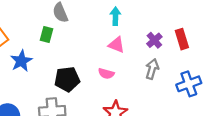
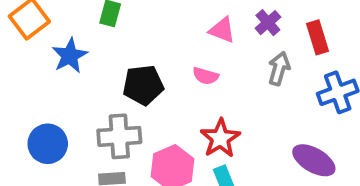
red rectangle: (182, 39) -> (318, 37), moved
purple cross: (154, 40) -> (268, 23), moved

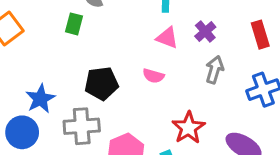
red rectangle: (318, 37) -> (260, 35), moved
blue star: (70, 56) -> (40, 99), moved
red star: (220, 138) -> (189, 128), moved

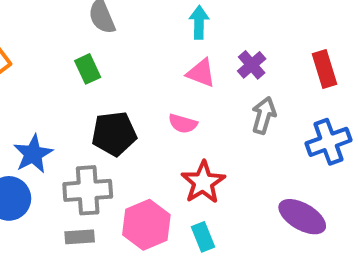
green rectangle: (74, 24) -> (88, 69), moved, turned -40
red star: (189, 128) -> (203, 182), moved

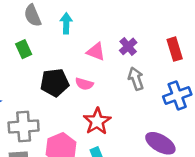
cyan arrow: (199, 22) -> (66, 23), moved
gray arrow: (264, 115) -> (136, 79), turned -35
black pentagon: (114, 134) -> (55, 83), moved

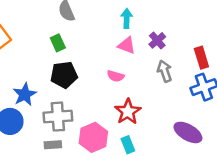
cyan arrow: (66, 23) -> (127, 18), moved
red rectangle: (175, 49) -> (201, 58), moved
black pentagon: (55, 83) -> (64, 75), moved

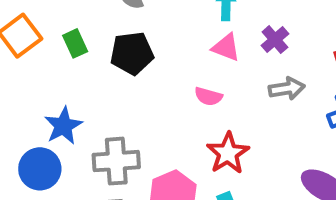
green rectangle: (58, 43) -> (75, 43), moved
gray arrow: (165, 71) -> (287, 89), turned 100
black pentagon: (64, 75) -> (132, 53), moved

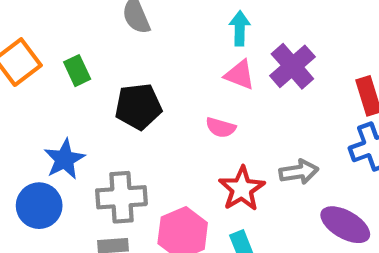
purple cross: (275, 40) -> (292, 66), size x1.5
black pentagon: (132, 53) -> (138, 106), moved
gray arrow: (287, 89) -> (299, 172), moved

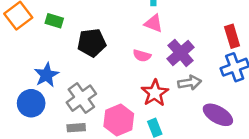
purple cross: (292, 66) -> (181, 53), moved
green rectangle: (77, 71) -> (54, 21), turned -48
gray cross: (121, 197) -> (81, 98), turned -32

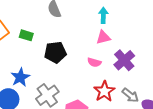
pink triangle: (153, 23) -> (103, 37), turned -35
gray arrow: (190, 83) -> (130, 95), moved, turned 48

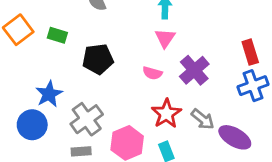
pink triangle: (103, 37) -> (165, 38), turned -42

